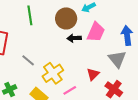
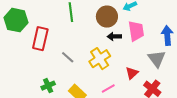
pink trapezoid: (96, 32) -> (136, 31), turned -35
yellow cross: (53, 73) -> (100, 59), moved

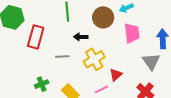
black arrow: (114, 36) -> (81, 37), moved
gray line: (68, 57) -> (62, 57), turned -48
red triangle: (132, 73) -> (116, 75), moved

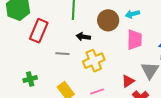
red triangle: (116, 75) -> (128, 81), moved
green cross: (42, 84) -> (30, 79), moved

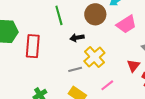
pink trapezoid: (134, 40) -> (126, 24), turned 75
gray line: (62, 54) -> (75, 69), moved

